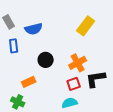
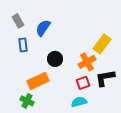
yellow rectangle: (86, 26) -> (102, 44), moved
blue semicircle: (34, 29) -> (43, 28), turned 138
orange rectangle: (29, 82) -> (38, 81), size x1.5

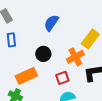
blue semicircle: (43, 28) -> (51, 23), moved
red square: (83, 83) -> (62, 78), moved

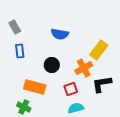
blue semicircle: (51, 23) -> (60, 34), turned -114
orange rectangle: (26, 76) -> (35, 87), turned 40

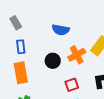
orange cross: (84, 68) -> (77, 55), moved
orange rectangle: (35, 87) -> (21, 73), moved, turned 65

